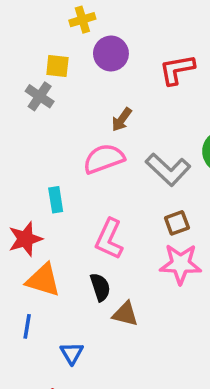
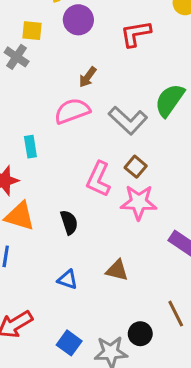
brown square: (177, 223) -> (136, 167), turned -30
pink L-shape: (109, 239) -> (98, 179), moved
brown triangle: (125, 314) -> (117, 270), moved
blue triangle: (72, 353) -> (68, 280), moved, turned -40

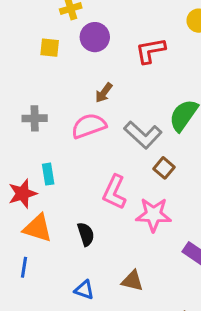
gray cross: (17, 57) -> (35, 118), moved, turned -35
cyan rectangle: (30, 147) -> (48, 174), moved
brown square: (136, 167) -> (164, 168), moved

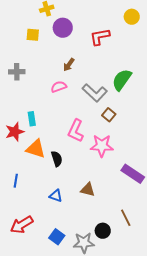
gray cross: (35, 118) -> (17, 72), moved
pink semicircle: (89, 126) -> (59, 87), size x0.7
orange triangle: (38, 228) -> (36, 149), moved

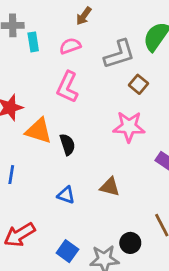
gray L-shape: (95, 93) -> (119, 54), turned -60
cyan rectangle: (32, 119) -> (33, 42), moved
pink L-shape: (76, 131) -> (67, 87), moved

